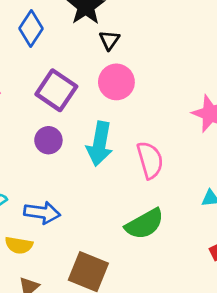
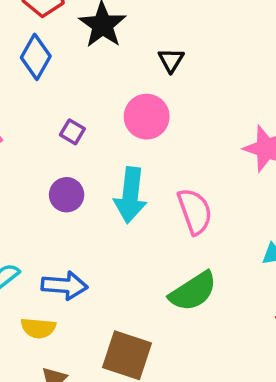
black triangle: (109, 40) -> (171, 60), moved
purple square: (56, 90) -> (72, 132), size x0.5

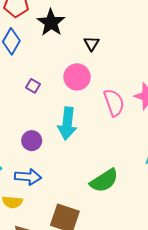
purple circle: (67, 195) -> (32, 141), moved
pink semicircle: (195, 211) -> (114, 103), moved

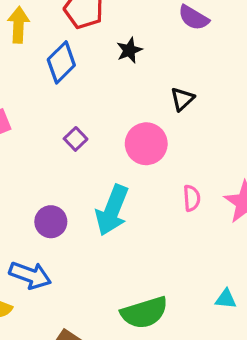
black star: (51, 23) -> (129, 50), size x0.6
pink semicircle: (114, 103) -> (192, 198), size x0.6

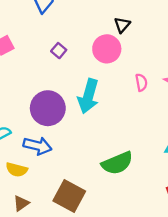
black triangle: (182, 99) -> (122, 25), moved
purple circle: (51, 222) -> (48, 108), size x1.6

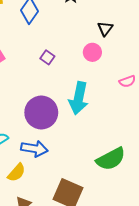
pink circle: (107, 49) -> (92, 52), size x0.7
pink semicircle: (141, 82) -> (127, 81), turned 84
yellow semicircle: (17, 170) -> (17, 173), turned -60

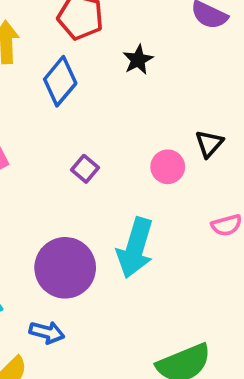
black triangle: (105, 29) -> (209, 144), moved
blue arrow: (34, 149) -> (47, 332), size x0.7

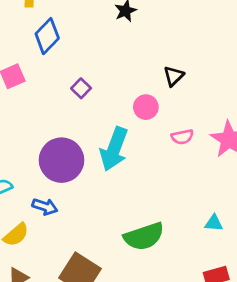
blue diamond: (60, 81) -> (47, 36), moved
pink circle: (168, 167) -> (146, 107), moved

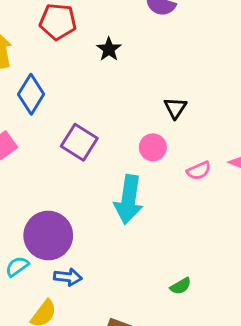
purple square: (81, 88) -> (79, 142), size x1.6
purple circle: (61, 160) -> (48, 235), moved
green semicircle: (144, 236) -> (181, 286), size x0.5

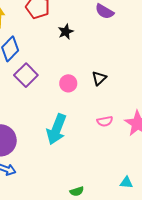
purple square: (79, 142) -> (26, 75), moved
pink circle: (153, 147) -> (68, 83), moved

